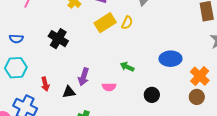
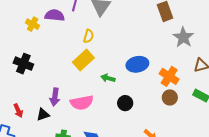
yellow rectangle: (105, 23) -> (83, 60), moved
green arrow: (127, 67) -> (108, 78), moved
pink semicircle: (109, 87) -> (82, 103), size x1.6

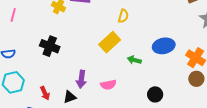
yellow semicircle: (88, 36) -> (123, 16), moved
pink semicircle: (82, 103) -> (108, 85), size x0.7
black circle: (125, 103) -> (155, 94), moved

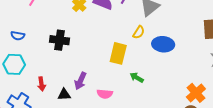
yellow rectangle: (110, 42) -> (118, 53), turned -50
black cross: (50, 46) -> (60, 40), turned -30
blue ellipse: (164, 46) -> (163, 44), moved

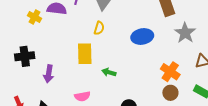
blue ellipse: (163, 44) -> (142, 36), moved
purple arrow: (80, 81) -> (49, 74), moved

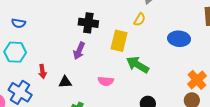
black cross: (25, 56) -> (88, 23), moved
green arrow: (109, 72) -> (138, 65), size x1.6

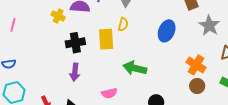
blue ellipse: (179, 39) -> (167, 31), turned -55
yellow rectangle: (119, 41) -> (106, 39), moved

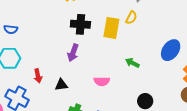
blue ellipse: (167, 31) -> (171, 50), moved
green arrow: (135, 68) -> (132, 63), size x0.6

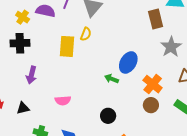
black cross: (80, 24) -> (20, 43), moved
green arrow: (132, 63) -> (112, 79), moved

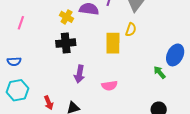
green arrow: (112, 79) -> (160, 72), turned 32
pink semicircle: (63, 101) -> (109, 86), moved

